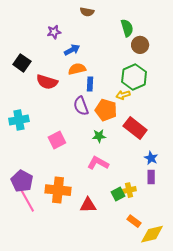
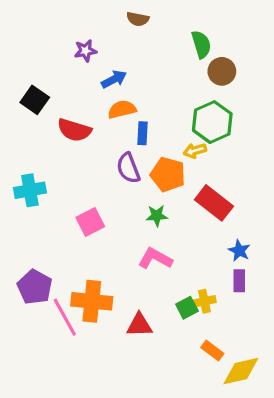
pink line: (27, 200) -> (65, 317), moved

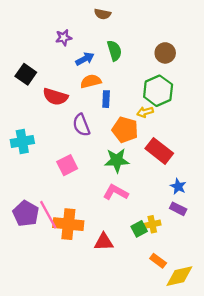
green semicircle: (201, 44) -> (114, 51), moved
purple semicircle: (128, 168) -> (81, 125), moved
green star: (157, 216) -> (117, 160), size x1.5
purple rectangle: (239, 281) -> (178, 209), turned -63
pink line: (65, 317) -> (48, 215), moved

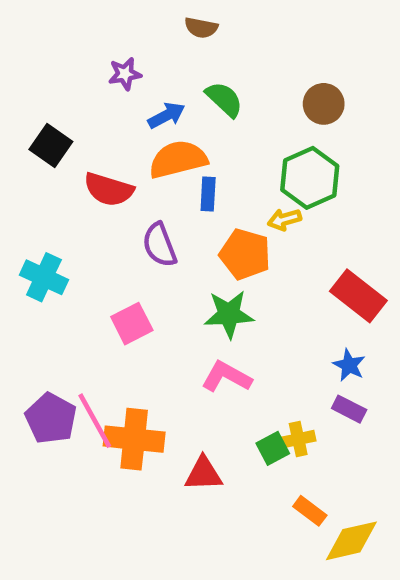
green semicircle: (114, 51) -> (224, 99), turned -30
orange semicircle: (91, 81) -> (178, 159), size x1.4
cyan cross: (22, 142) -> (44, 277), turned 35
red rectangle: (159, 151) -> (358, 296), moved

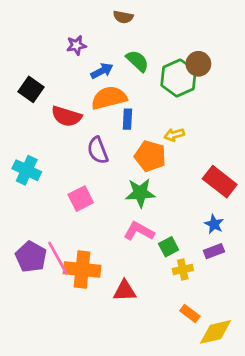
green hexagon: (310, 178) -> (179, 78), moved
purple rectangle: (349, 409) -> (214, 251), turned -48
green square: (273, 448) -> (169, 247), moved

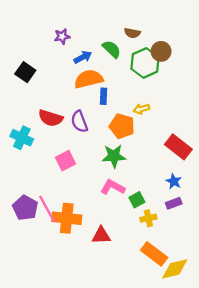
brown semicircle: (123, 17) -> (132, 33), moved
red semicircle: (66, 116) -> (51, 118), moved
orange rectangle: (190, 313) -> (154, 254), size x1.6

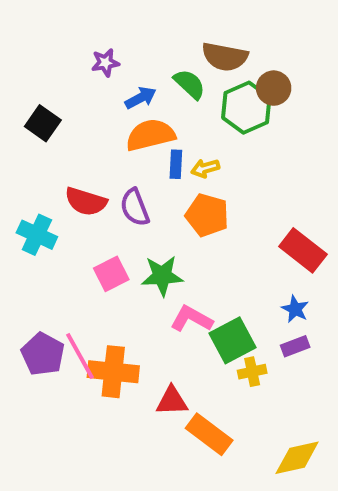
brown semicircle: (132, 33) -> (225, 57), size x1.6
yellow arrow: (141, 109) -> (205, 168), moved
green star: (114, 156) -> (162, 276), moved
green square: (137, 200) -> (233, 340), size x1.6
orange rectangle: (154, 254) -> (209, 434), moved

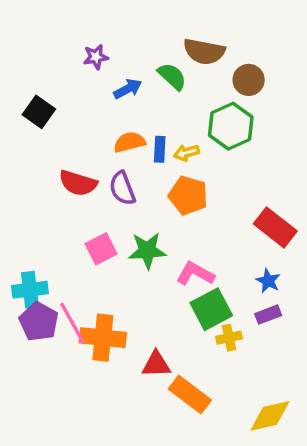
green hexagon: (246, 108) -> (231, 126), moved
orange semicircle: (150, 135) -> (129, 142), moved, size x0.7
cyan cross: (37, 235) -> (30, 290), moved, turned -32
pink L-shape: (191, 319) -> (195, 274), moved

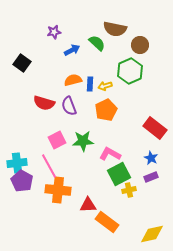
orange pentagon: (188, 195) -> (106, 110), turned 30
pink line: (73, 323) -> (49, 166), moved

